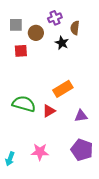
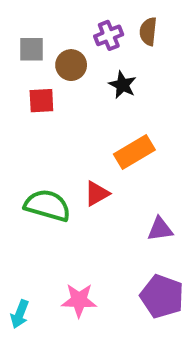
brown semicircle: (75, 28) -> (148, 31), moved
orange rectangle: (63, 89) -> (134, 152), moved
red triangle: (49, 111) -> (97, 194), moved

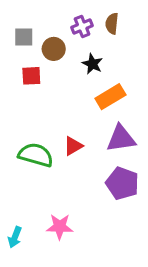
orange rectangle: (134, 152) -> (110, 97), moved
purple triangle: (160, 229) -> (121, 139), moved, size x1.5
purple pentagon: (162, 296) -> (122, 183), moved

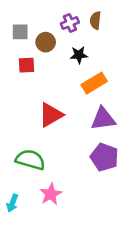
black star: (93, 64) -> (79, 55), turned -30
red triangle: (73, 146) -> (51, 115), moved, size x1.5
green semicircle: (36, 155) -> (30, 160), moved
pink star: (60, 227) -> (51, 194), turned -30

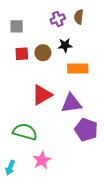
brown circle: (46, 42) -> (43, 53), moved
orange rectangle: (94, 83) -> (78, 69), turned 30
purple triangle: (103, 119) -> (71, 103), moved

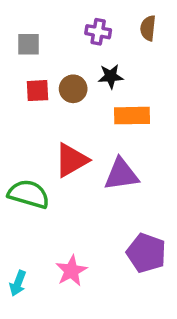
brown semicircle: (79, 17) -> (148, 28), moved
purple cross: (58, 19) -> (98, 32), turned 32
purple pentagon: (86, 130) -> (146, 253), moved
green semicircle: (25, 132) -> (29, 194), moved

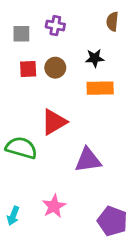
purple cross: (98, 32) -> (55, 26), moved
black star: (111, 76) -> (95, 58), moved
purple triangle: (121, 174) -> (88, 160), moved
purple pentagon: (146, 253) -> (112, 221), moved

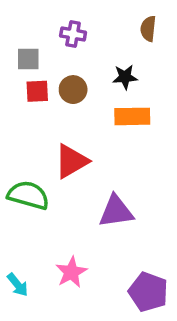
gray square: (21, 34) -> (28, 59), moved
cyan arrow: (13, 216) -> (18, 285), turned -60

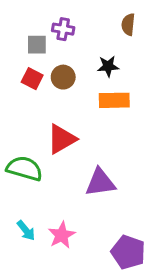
gray square: (28, 59) -> (37, 45), moved
red square: (37, 91) -> (32, 79), turned 30
cyan arrow: (18, 285) -> (26, 230), moved

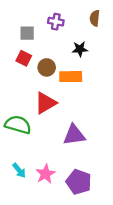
purple cross: (63, 29) -> (56, 22), moved
brown circle: (63, 77) -> (47, 67), moved
orange rectangle: (114, 100) -> (71, 77), moved
purple pentagon: (128, 252) -> (79, 182), moved

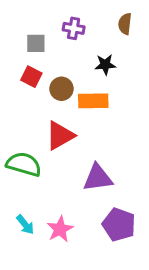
purple pentagon: (79, 182) -> (119, 225), moved

